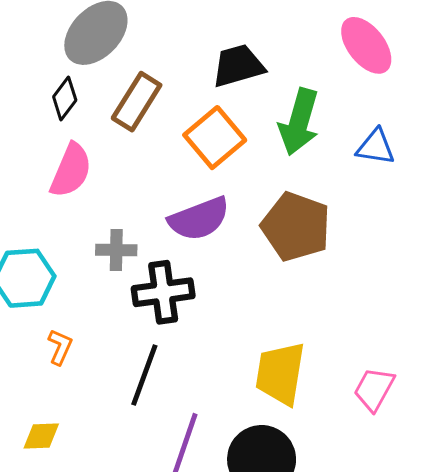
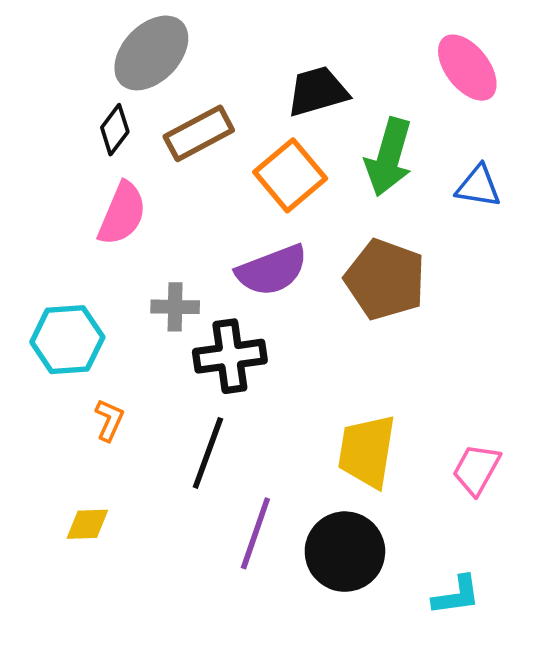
brown rectangle: (137, 102) -> (199, 133), turned 30

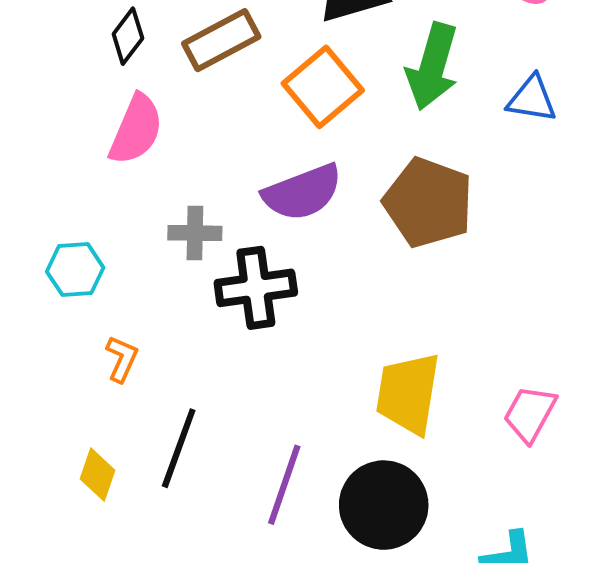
cyan hexagon: (67, 340) -> (75, 270), size x0.7
black line: (208, 453) -> (179, 448), moved
yellow diamond: (87, 524) -> (97, 475), turned -69

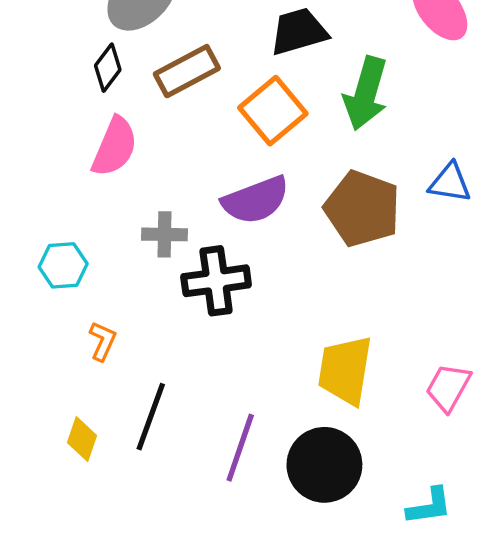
blue triangle: (532, 99) -> (450, 183), moved

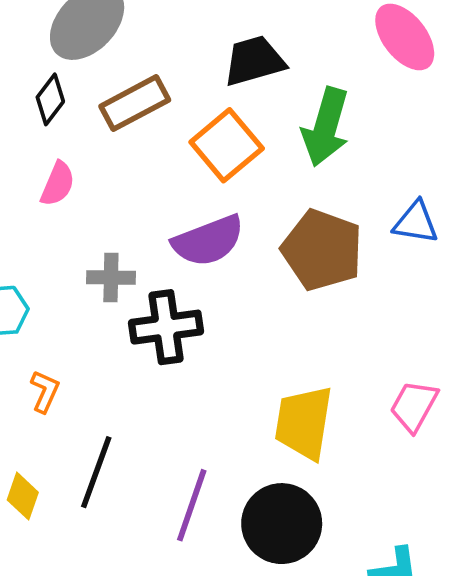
pink semicircle: (115, 147) -> (58, 184), size x0.7
pink trapezoid: (448, 387) -> (414, 406), moved

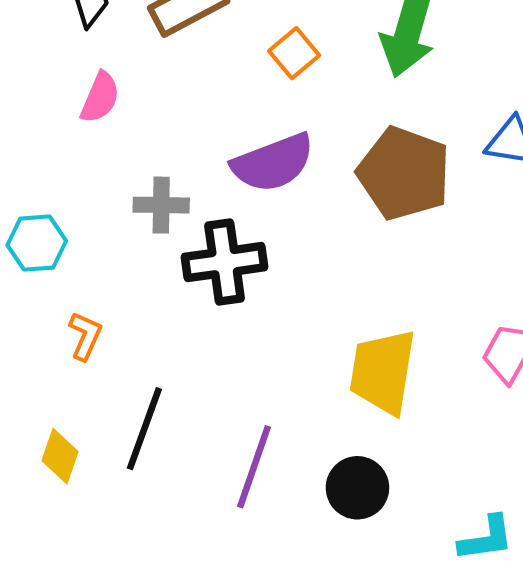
orange square: (227, 145) -> (294, 53), size x0.6
black circle: (282, 524) -> (357, 488), size x0.7

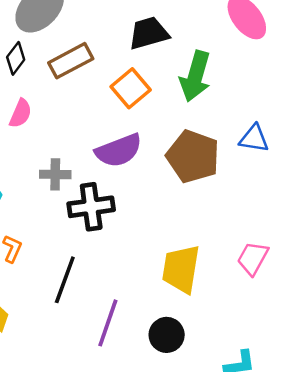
orange square: (294, 53) -> (131, 88), size x1.4
black line: (144, 429) -> (65, 280), moved

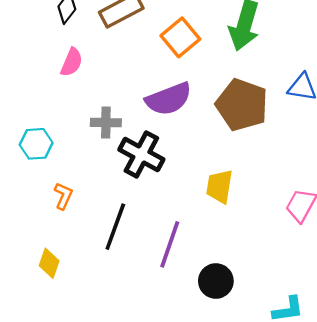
black cross: (91, 207) -> (141, 154), turned 36
yellow trapezoid: (181, 269) -> (219, 186), moved, size x0.7
purple line: (108, 323) -> (170, 244), moved

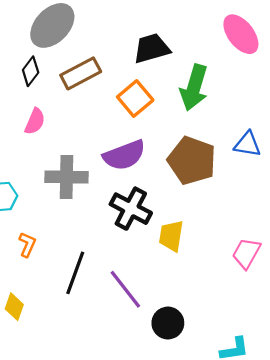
gray cross: (106, 123) -> (67, 177), size x1.5
black cross: (141, 154) -> (131, 209), moved
purple line: (170, 244) -> (125, 289), turned -57

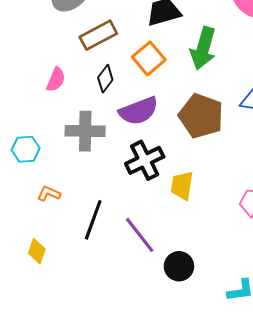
black diamond: (31, 71) -> (105, 79), moved
black cross: (131, 209) -> (145, 160), turned 36
orange L-shape: (27, 245) -> (49, 194), turned -90

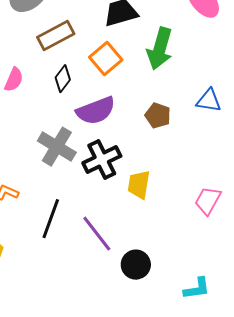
brown pentagon: (201, 116) -> (158, 116), size x0.6
gray cross: (85, 131) -> (57, 147), moved, turned 30

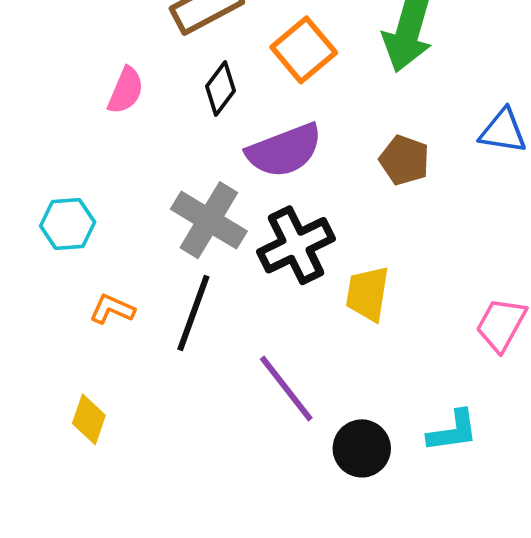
black line: (51, 219) -> (193, 313), moved
cyan L-shape: (197, 289) -> (453, 431), moved

